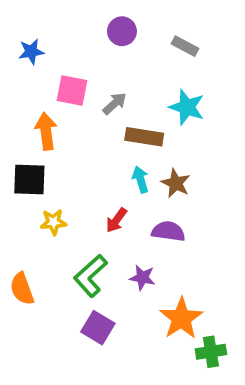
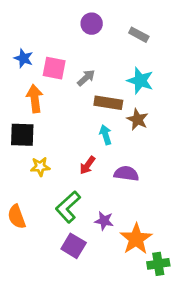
blue star: (31, 52) -> (24, 58), moved, turned 30
brown star: (176, 183) -> (137, 119), moved
purple star: (142, 278) -> (104, 221), moved

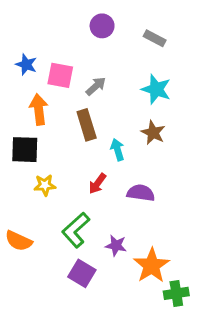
brown rectangle: (108, 103) -> (87, 125), moved, turned 64
orange semicircle: (17, 217) -> (19, 241), turned -45

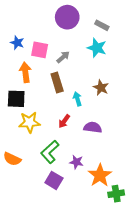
purple circle: (102, 26) -> (67, 17), size x1.5
cyan star: (156, 89) -> (97, 48), moved
yellow star: (45, 185) -> (29, 122), size x1.5

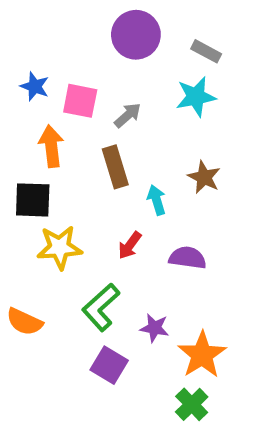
cyan star: (97, 48) -> (196, 97), turned -30
green cross: (116, 194) -> (192, 404), moved, turned -35

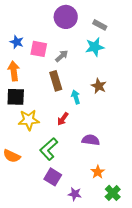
orange arrow: (51, 146) -> (14, 71), moved
purple semicircle: (188, 258) -> (91, 140), moved
purple star: (155, 328) -> (75, 194), moved
orange star: (202, 355) -> (98, 172), size x0.6
green cross: (192, 404) -> (113, 193), moved

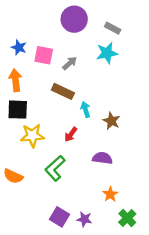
brown rectangle: (56, 81) -> (63, 91), turned -48
brown star: (99, 86) -> (111, 121), moved
purple square: (53, 177) -> (59, 217), moved

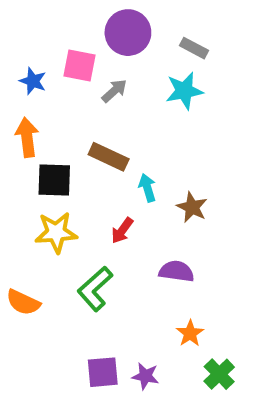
pink square: (44, 55) -> (79, 66), moved
gray arrow: (70, 63) -> (114, 91), moved
black square: (18, 110) -> (54, 180), moved
purple square: (59, 217) -> (103, 372), turned -36

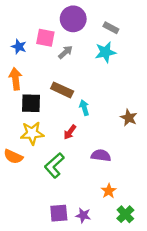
brown star: (192, 207) -> (129, 118), moved
orange semicircle: (23, 302) -> (13, 157), moved

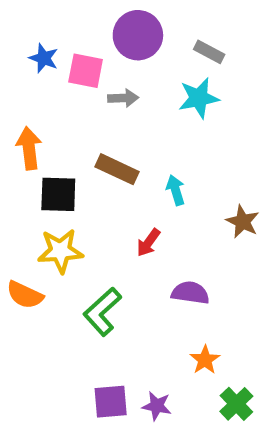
blue star: (19, 47) -> (44, 58), moved
gray arrow: (65, 52) -> (123, 98), turned 40
cyan arrow: (84, 108) -> (176, 190), moved
red arrow: (70, 132) -> (148, 243), moved

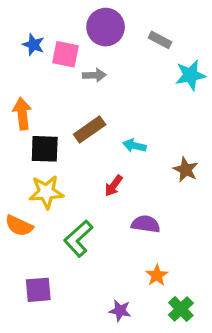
cyan star: (199, 98) -> (190, 75), moved
brown rectangle: (117, 169) -> (90, 130), turned -60
cyan arrow: (176, 190) -> (134, 146), turned -60
purple square: (111, 402) -> (38, 290), moved

